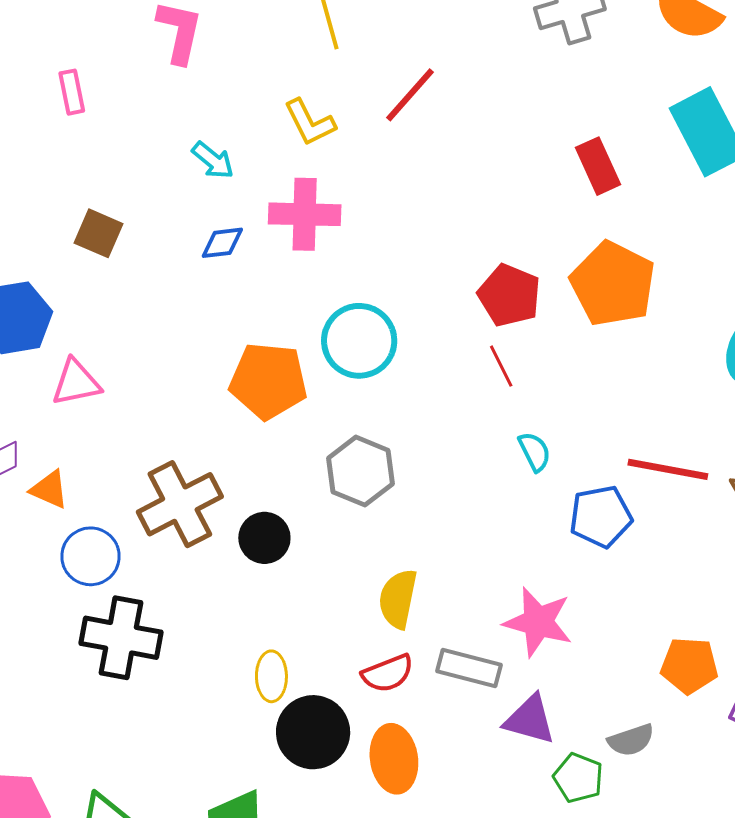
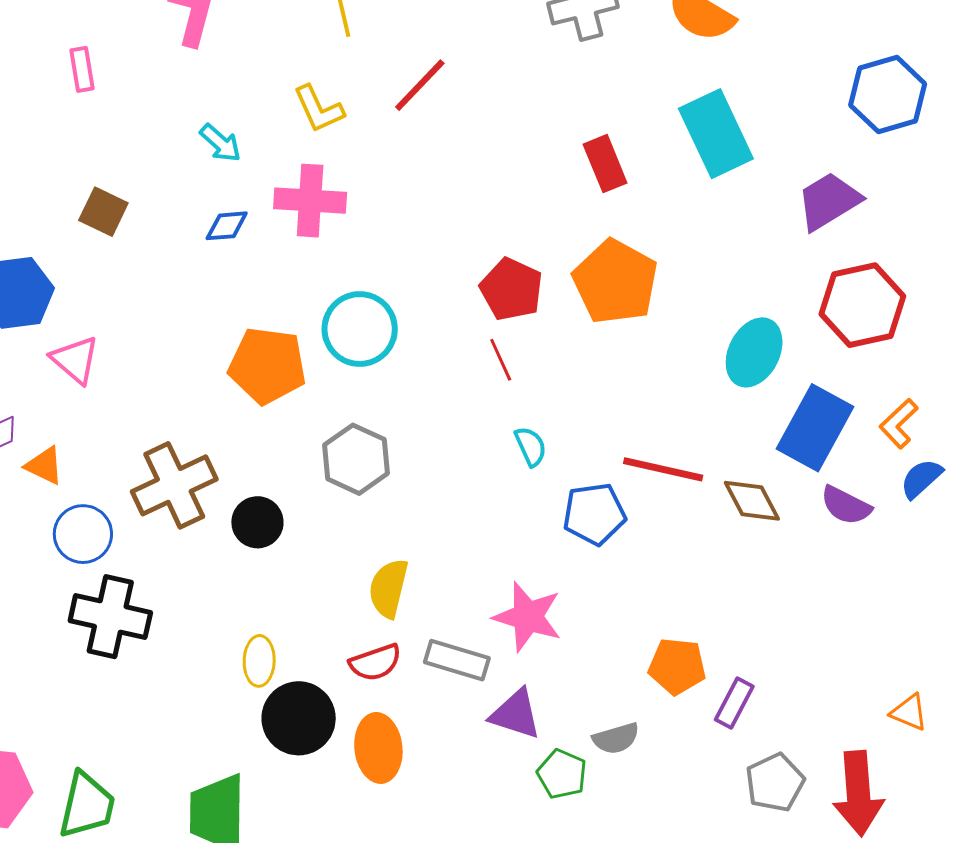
pink triangle: (76, 383) -> (75, 360), turned 50

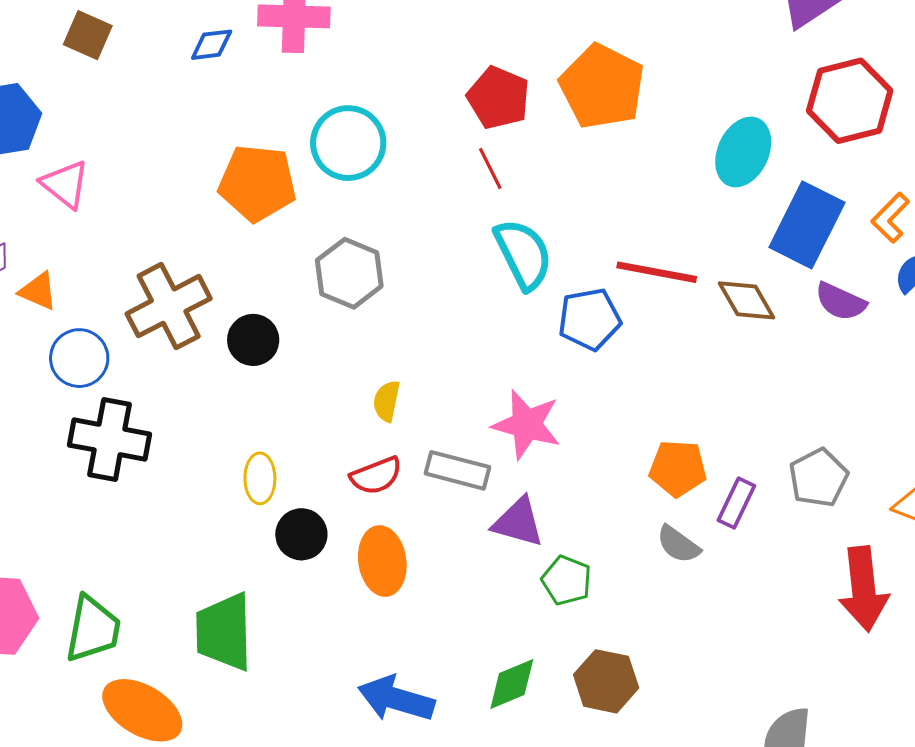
cyan semicircle: (531, 446) -> (523, 254), size x1.8
yellow semicircle: (389, 588) -> (387, 401), size x0.7
black circle: (299, 718) -> (301, 534), size x0.7
gray semicircle: (616, 738) -> (678, 544), moved, turned 54
gray pentagon: (775, 783) -> (819, 478), moved

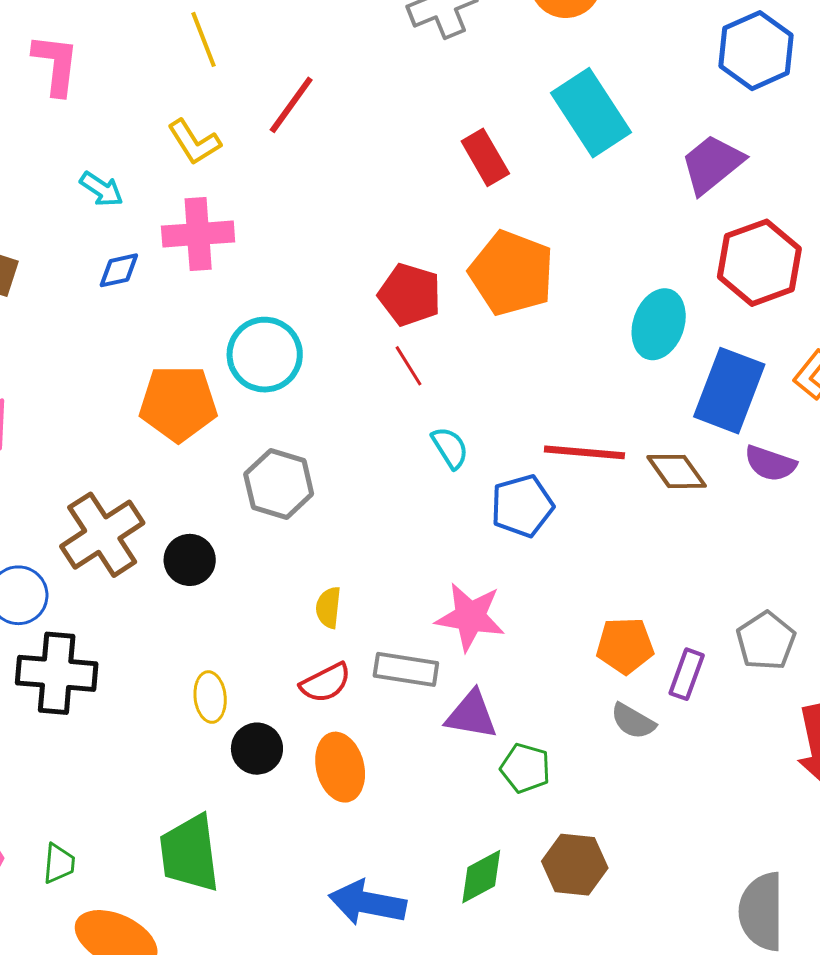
cyan semicircle: (523, 254) -> (450, 448), size x0.6
green trapezoid: (93, 629) -> (59, 863), size x0.6

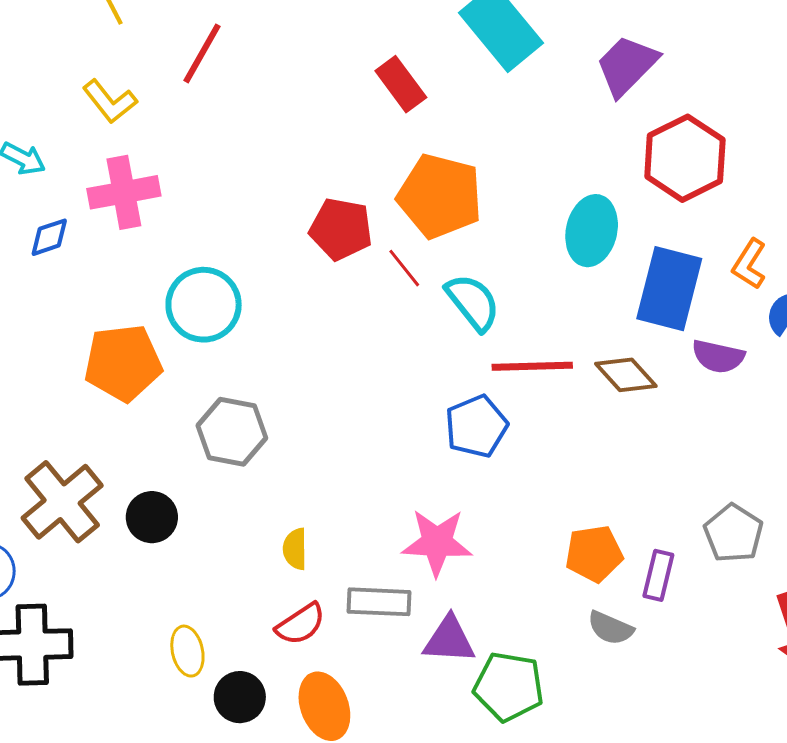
red line: (408, 366) -> (404, 268), moved
cyan semicircle: (450, 448) -> (473, 302), moved, size x1.4
green pentagon: (525, 768) -> (509, 687), size x1.4

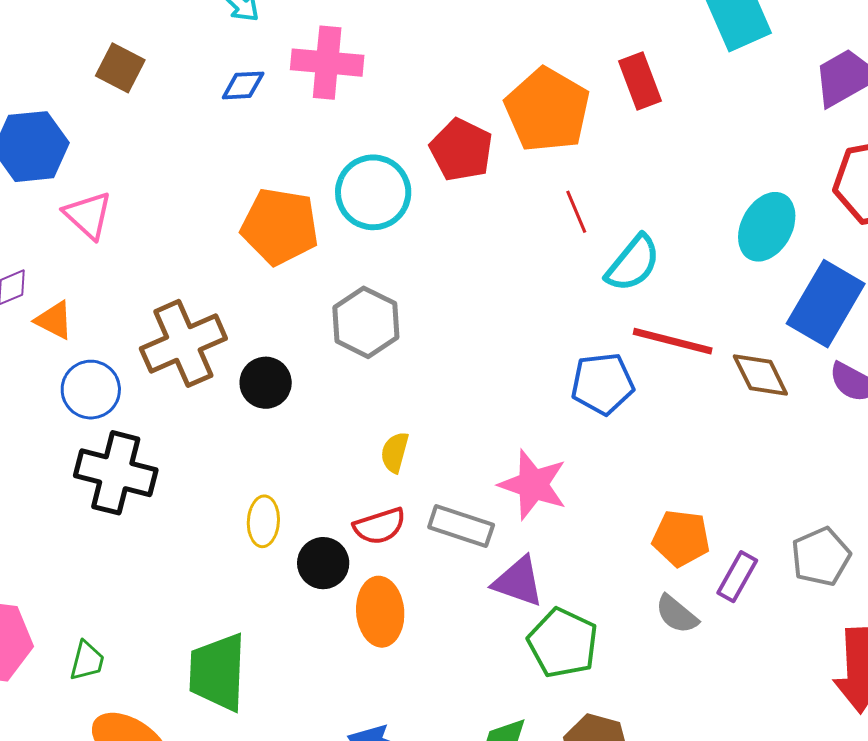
red rectangle: (401, 84) -> (640, 81), moved
orange pentagon: (440, 196) -> (547, 110), moved
red pentagon: (341, 229) -> (461, 150), moved
cyan semicircle: (473, 302) -> (633, 263), turned 62
black circle: (240, 697) -> (323, 563), moved

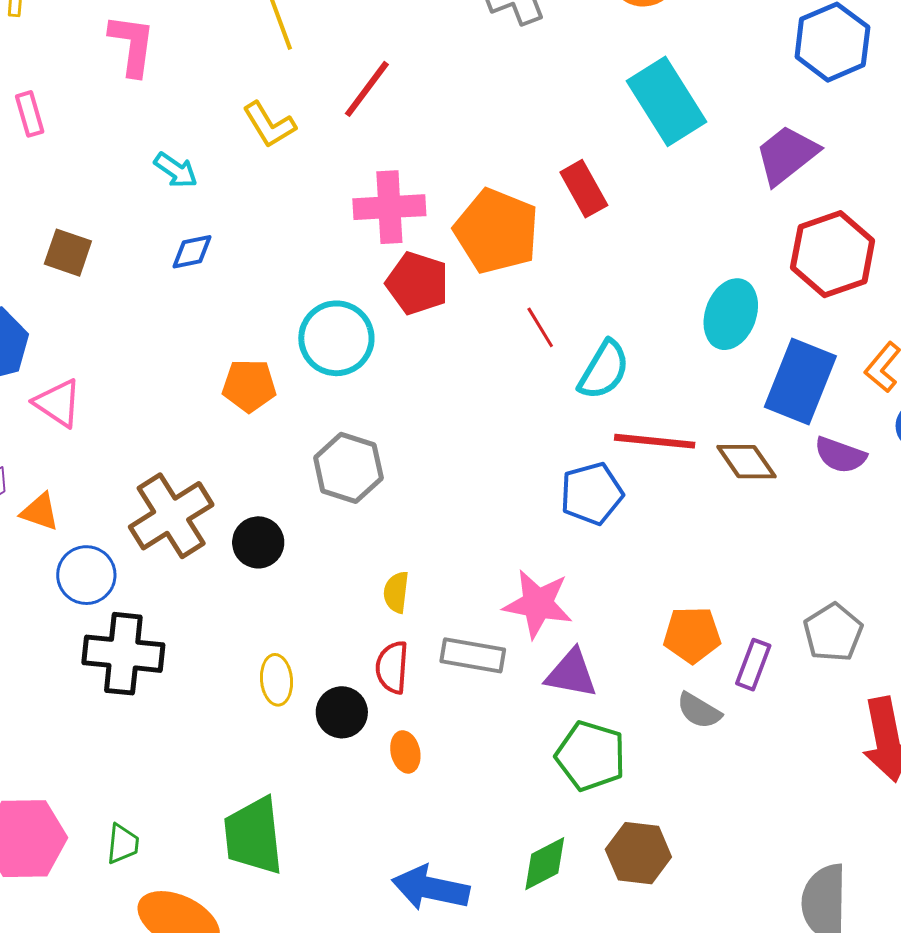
pink cross: (327, 63) -> (389, 207), moved
orange pentagon: (280, 226) -> (249, 386), size x0.7
red semicircle: (380, 526) -> (392, 667), turned 120
purple triangle: (518, 582) -> (571, 674), moved
orange ellipse: (380, 612) -> (405, 752), size x0.6

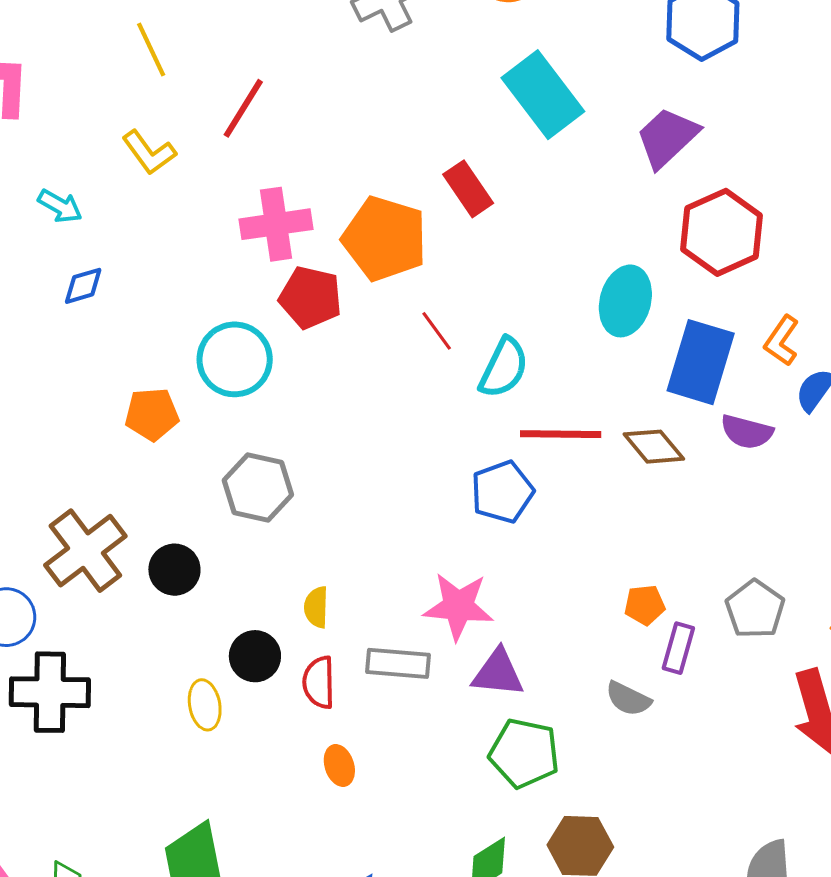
orange pentagon: (692, 635) -> (645, 605), moved, size x0.7
black circle: (342, 712) -> (255, 656), moved

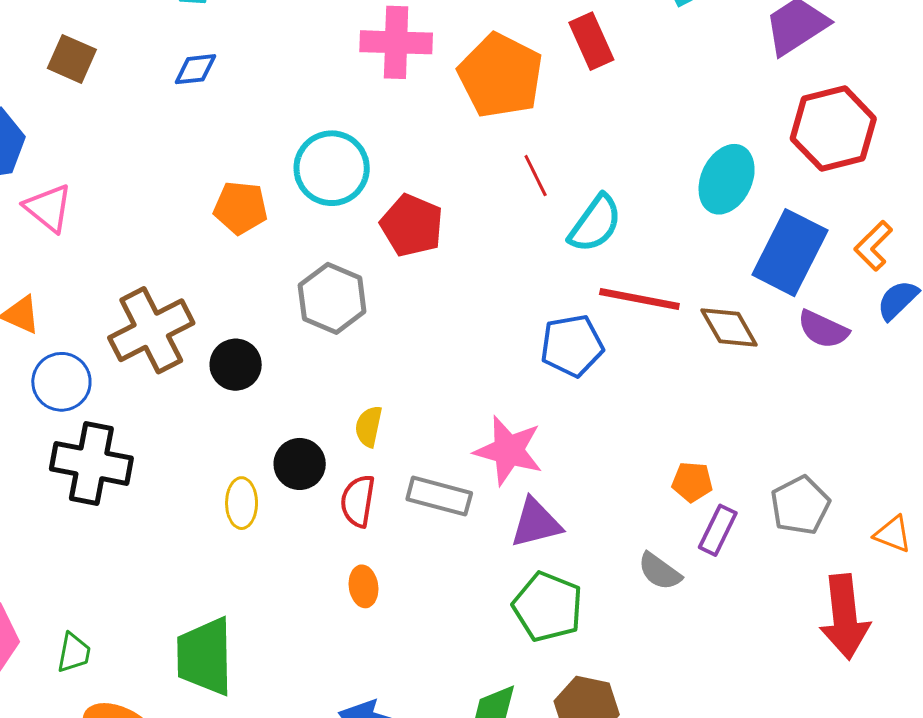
red pentagon: (310, 297) -> (412, 225), moved
purple triangle: (498, 673) -> (536, 523), turned -30

